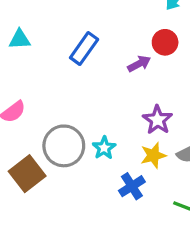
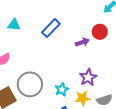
cyan triangle: (20, 39) -> (14, 25), moved
cyan star: (104, 148) -> (62, 89), moved

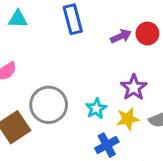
blue rectangle: (51, 28) -> (73, 19), turned -54
red circle: (100, 32) -> (147, 34), moved

